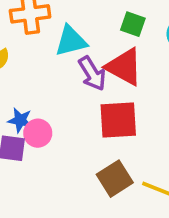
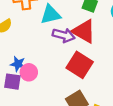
purple arrow: (92, 73) -> (64, 35), turned -45
red square: (118, 120) -> (80, 65), turned 35

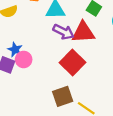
red triangle: (84, 31) -> (83, 32), turned -45

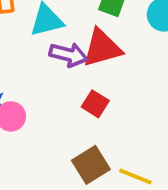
red square: (73, 63) -> (95, 104), size x0.6

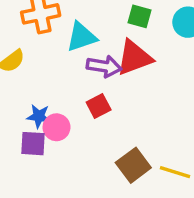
red square: (95, 104) -> (99, 106), moved, turned 35

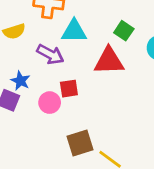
purple arrow: (104, 66) -> (50, 54), moved
pink circle: (56, 127) -> (50, 103), moved

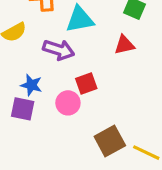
red triangle: (109, 61) -> (124, 45), size x0.6

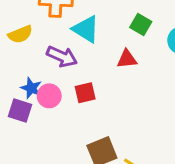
cyan triangle: (80, 19) -> (86, 29), turned 36
pink circle: (68, 103) -> (49, 96), moved

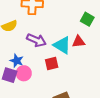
cyan triangle: (86, 29) -> (62, 45), moved
pink circle: (49, 96) -> (24, 73), moved

